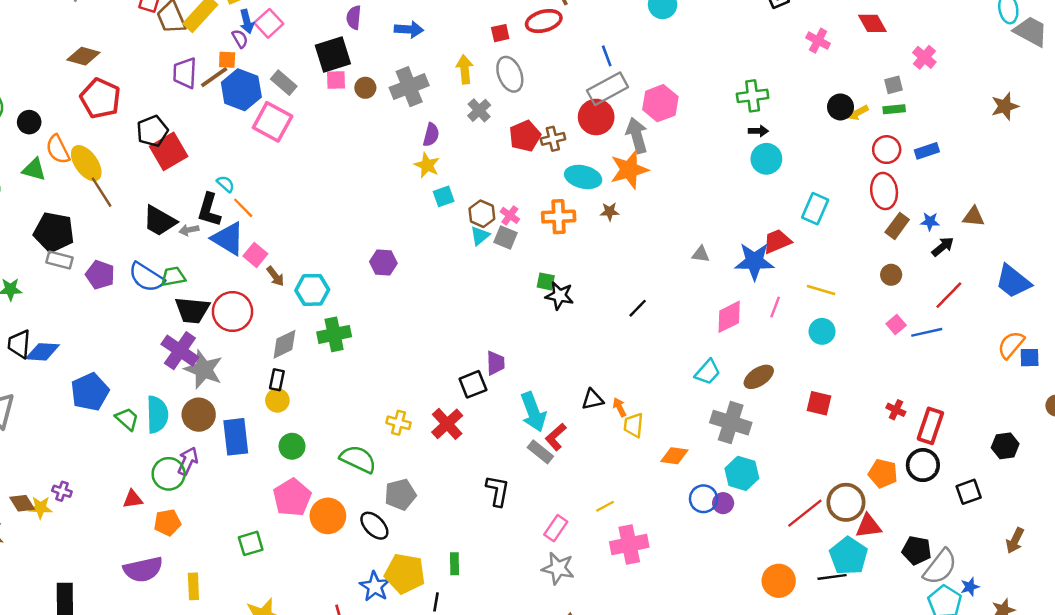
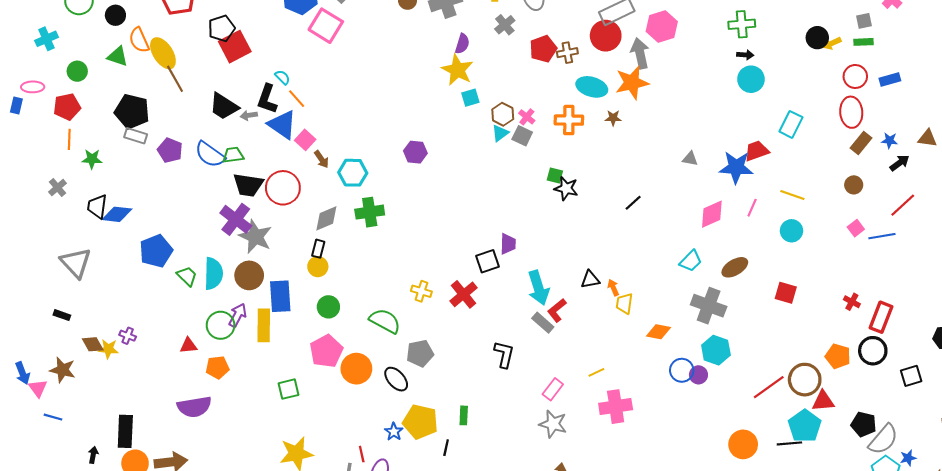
yellow star: (427, 165) -> (457, 70), size x1.4
yellow rectangle: (193, 586) -> (264, 325), moved, size x1.4
blue star: (375, 586) -> (394, 432), size x0.7

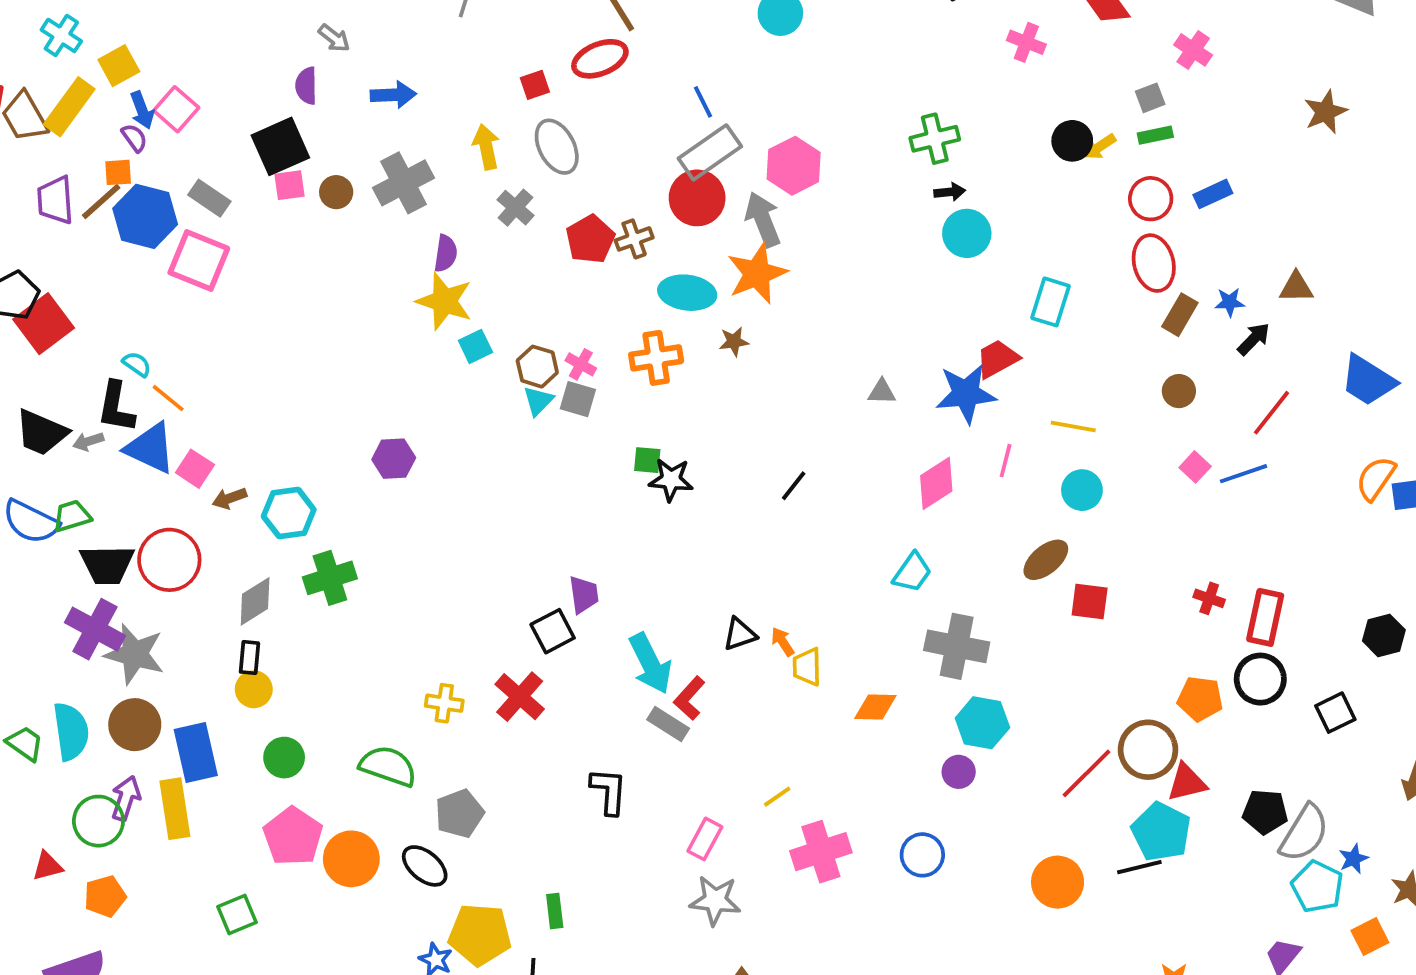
brown arrow: (321, 159) -> (230, 498), turned 114
brown ellipse: (735, 267) -> (1046, 560), moved
blue circle: (682, 370) -> (922, 855), moved

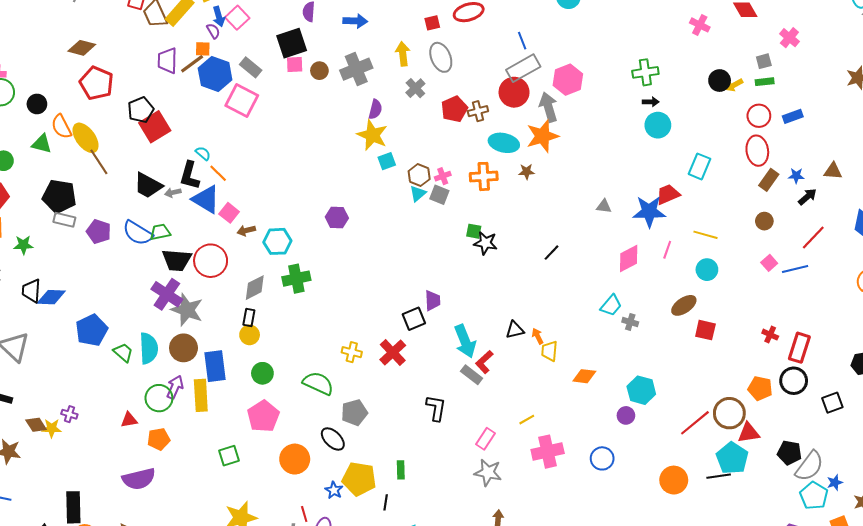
pink cross: (581, 364) -> (443, 176), turned 35
gray cross: (957, 646) -> (630, 322), moved, size x0.5
orange circle: (351, 859) -> (295, 459), moved

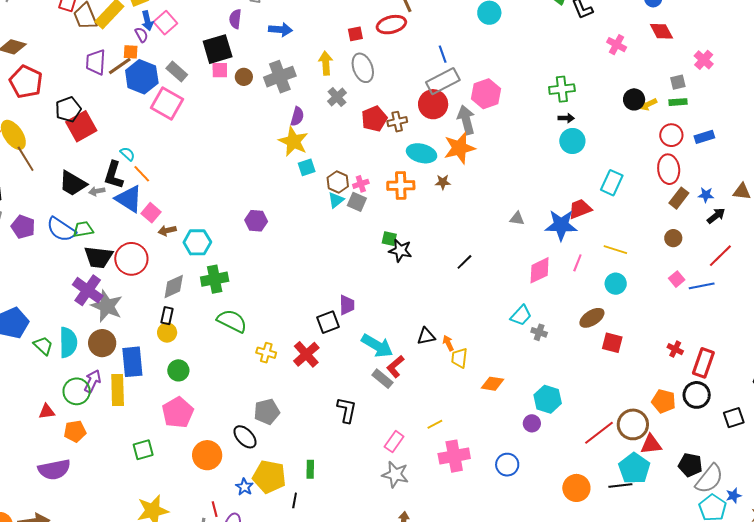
cyan arrow: (465, 341) -> (377, 346), turned -40
green semicircle: (318, 383) -> (232, 321), moved

